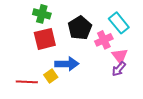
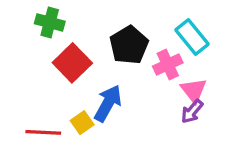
green cross: (42, 14) -> (50, 22), moved
red square: (45, 39) -> (72, 63), turned -30
blue arrow: (67, 64) -> (108, 103), turned -60

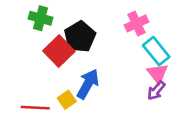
cyan rectangle: (192, 37) -> (156, 51), moved
black pentagon: (129, 45) -> (80, 37), moved
pink cross: (168, 64) -> (136, 23), moved

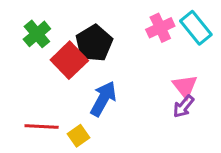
green cross: (40, 18) -> (37, 34), moved, turned 35
cyan rectangle: (156, 51) -> (196, 28), moved
yellow square: (67, 100) -> (79, 136), moved

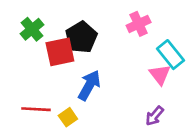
cyan rectangle: (196, 28) -> (171, 55), moved
red square: (69, 60) -> (60, 52), turned 32
purple arrow: (183, 106) -> (155, 116), moved

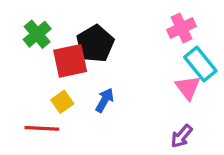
pink cross: (139, 24) -> (182, 28), moved
blue arrow: (89, 85) -> (105, 100), size x0.7
yellow square: (68, 117) -> (62, 102), moved

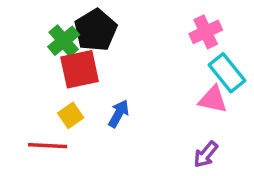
green cross: (37, 34) -> (64, 41), moved
black pentagon: (95, 44) -> (96, 30), moved
pink triangle: (188, 88) -> (213, 99), turned -40

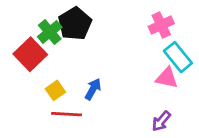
red square: (80, 69) -> (30, 54), moved, turned -32
red line: (48, 146) -> (67, 114), moved

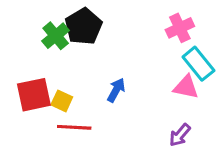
red square: (30, 54) -> (34, 95), moved, turned 32
blue arrow: (93, 89) -> (116, 90), moved
yellow square: (55, 90) -> (62, 101), turned -30

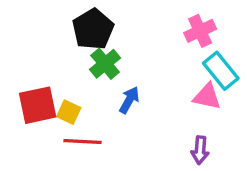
green cross: (56, 36) -> (105, 64), moved
purple arrow: (180, 135) -> (200, 150), turned -35

